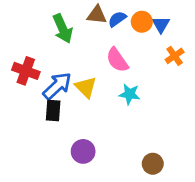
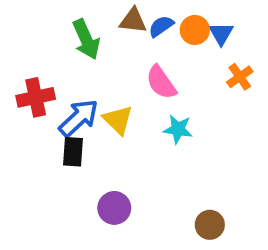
red cross: (26, 71) -> (36, 97), turned -32

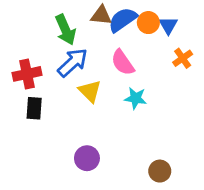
blue semicircle: (161, 26) -> (123, 20), size x1.5
blue arrow: (79, 118) -> (73, 63), moved
black rectangle: (73, 152) -> (34, 108), moved

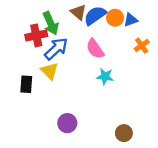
brown triangle: (101, 15) -> (78, 12), turned 35
blue triangle: (168, 25) -> (131, 20), turned 40
red cross: (27, 74) -> (36, 35), moved
yellow triangle: (90, 91) -> (50, 71), moved

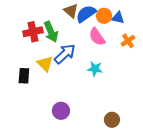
blue triangle: (131, 20) -> (118, 18), turned 32
green arrow: (51, 23) -> (51, 32), moved
blue arrow: (56, 49) -> (65, 54), moved
pink semicircle: (95, 49) -> (97, 37), moved

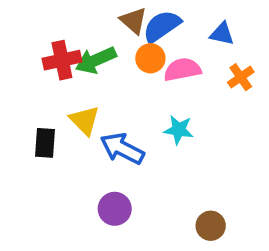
orange circle: (104, 16) -> (150, 58), moved
green arrow: (51, 32) -> (96, 60), turned 90
pink semicircle: (97, 37) -> (182, 70), turned 114
blue arrow: (65, 54) -> (122, 149), moved, turned -110

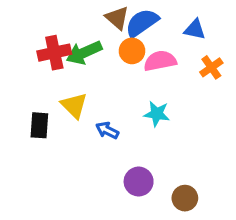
blue arrow: (122, 149) -> (107, 130), size x0.6
purple circle: (115, 209) -> (139, 182), moved

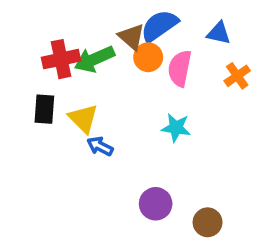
brown triangle: (117, 18) -> (131, 37), moved
pink semicircle: (160, 61) -> (180, 68), turned -68
black rectangle: (39, 125) -> (44, 109), moved
blue arrow: (107, 130) -> (100, 146), moved

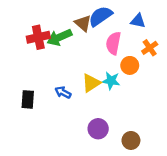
orange circle: (148, 57) -> (130, 65), moved
black rectangle: (44, 109) -> (28, 99), moved
yellow triangle: (83, 118) -> (91, 83), moved, turned 42

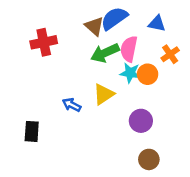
green arrow: (59, 37) -> (105, 53), moved
cyan star: (111, 81) -> (130, 73), moved
black rectangle: (28, 99) -> (32, 131), moved
purple circle: (98, 129) -> (141, 121), moved

